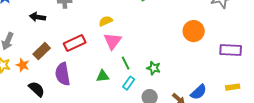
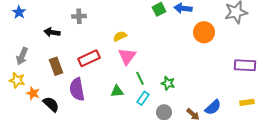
orange circle: (194, 31) -> (204, 32), moved
brown rectangle: (42, 51) -> (56, 66), turned -66
orange star: (23, 65) -> (33, 93), moved

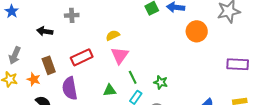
orange star: (33, 93) -> (34, 79), moved

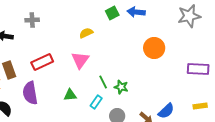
orange circle: (197, 31) -> (154, 48), moved
yellow semicircle: (113, 35) -> (86, 33), moved
green line: (133, 77) -> (103, 82), moved

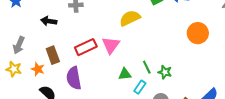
yellow semicircle: (86, 33) -> (130, 18), size x1.5
pink triangle: (80, 60) -> (111, 45), moved
green triangle: (70, 95) -> (125, 74), moved

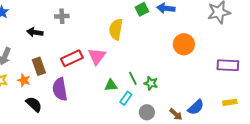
yellow semicircle: (130, 18) -> (116, 29), turned -55

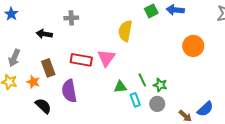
red rectangle: (72, 58) -> (81, 60), turned 35
cyan rectangle: (126, 98) -> (135, 100), turned -56
gray circle: (147, 112) -> (157, 104), moved

